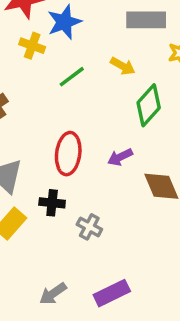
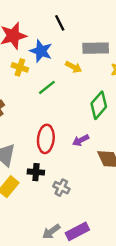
blue star: (64, 22) -> (41, 51), turned -30
yellow arrow: (123, 66) -> (74, 67), moved
gray arrow: (53, 294) -> (51, 232), moved

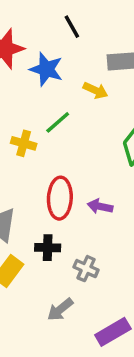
yellow cross: (20, 67) -> (24, 143), moved
purple arrow: (81, 140) -> (100, 206), moved, turned 42
gray arrow: (51, 232) -> (60, 309), moved

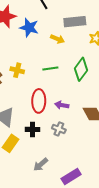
green line: (58, 122) -> (50, 69), moved, turned 35
gray cross: (86, 269) -> (59, 129), moved

